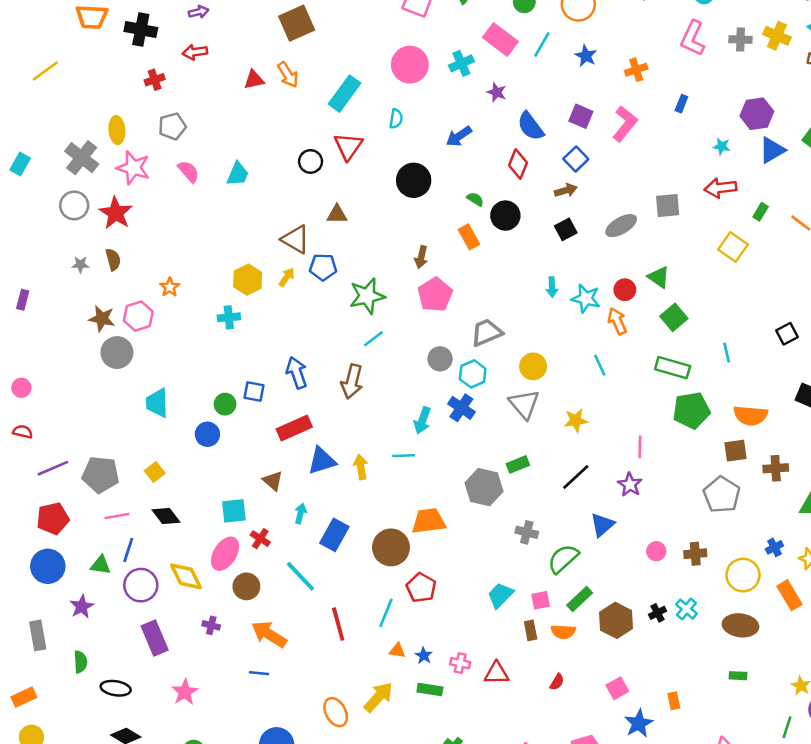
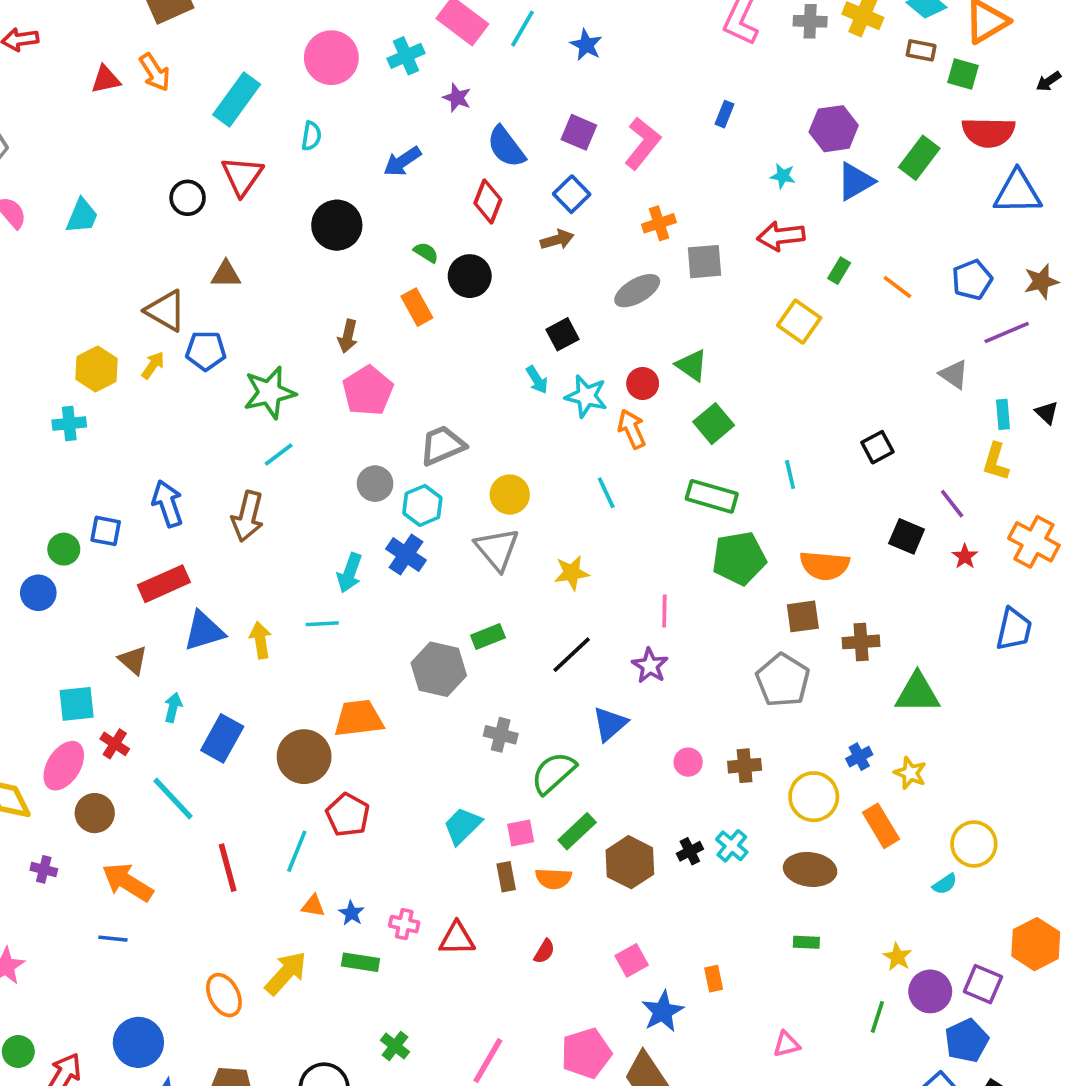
orange cross: (636, 70) -> (659, 223), moved
black square: (566, 229) -> (563, 334), moved
cyan arrow: (552, 287) -> (537, 380), turned -30

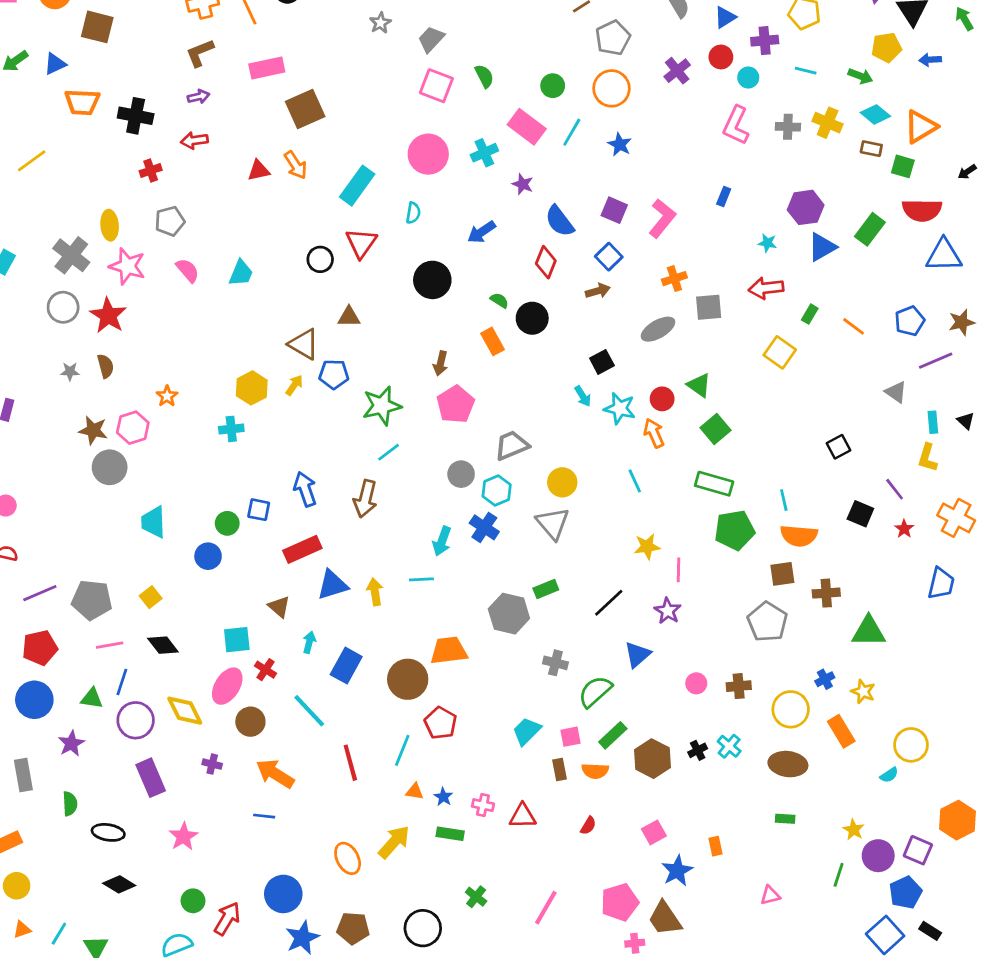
cyan line: (790, 474) -> (784, 500), moved
yellow star: (572, 573) -> (647, 547), moved

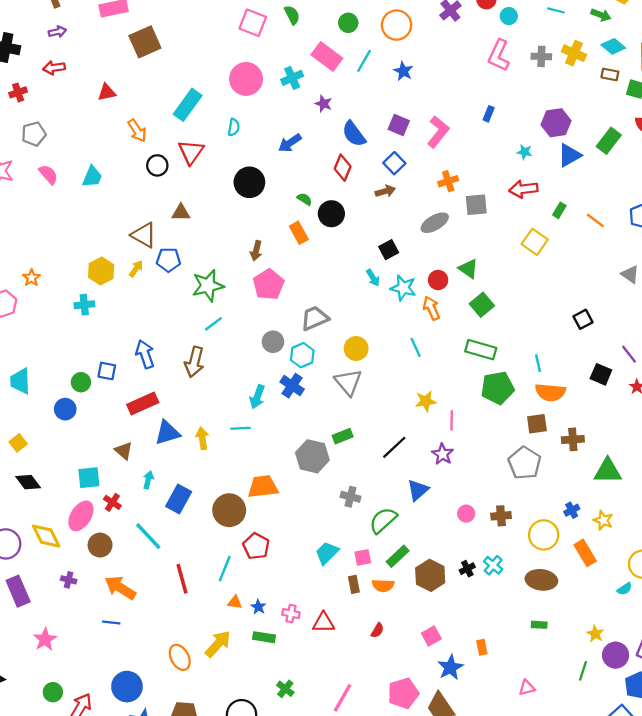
orange arrow: (296, 165) -> (137, 131), moved

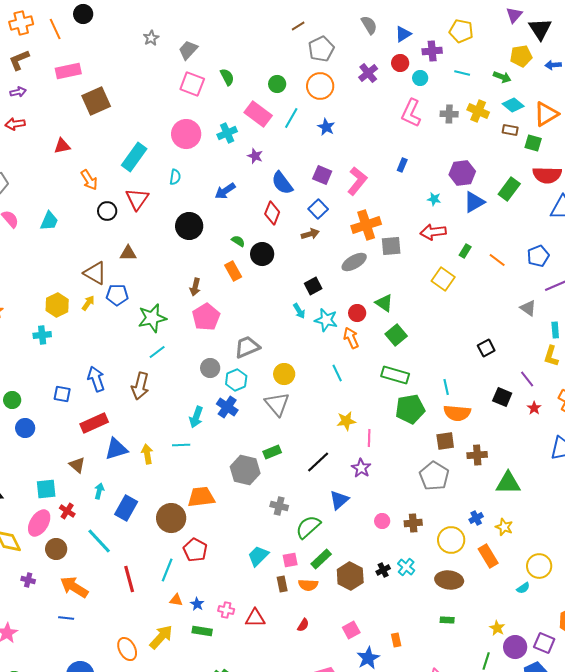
orange cross: (448, 181) -> (366, 225), size x1.6
green circle: (81, 382) -> (12, 400), moved

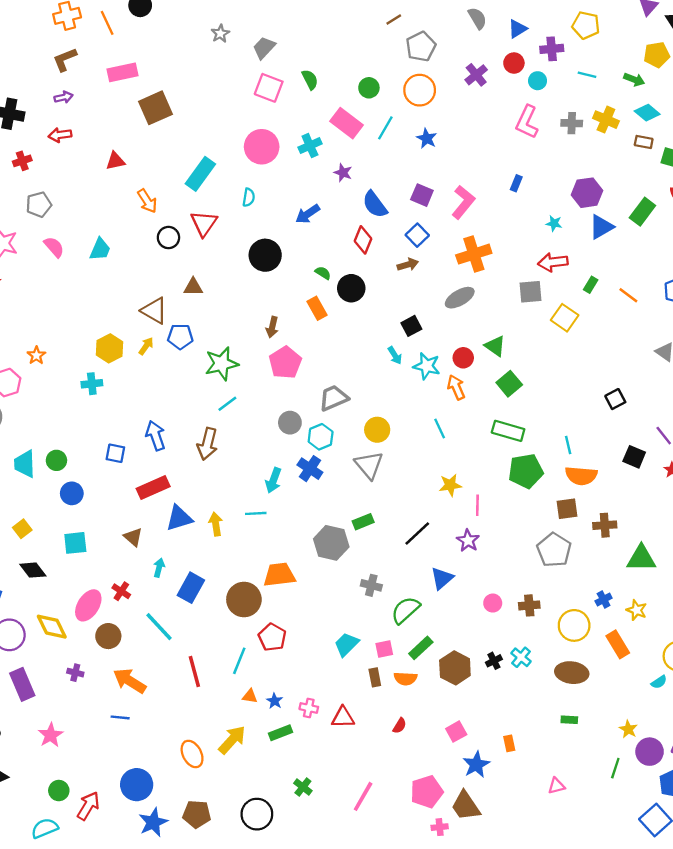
gray square: (391, 246) -> (530, 292), moved
cyan square: (46, 489) -> (75, 543), moved
green rectangle: (202, 631) -> (280, 733), turned -30

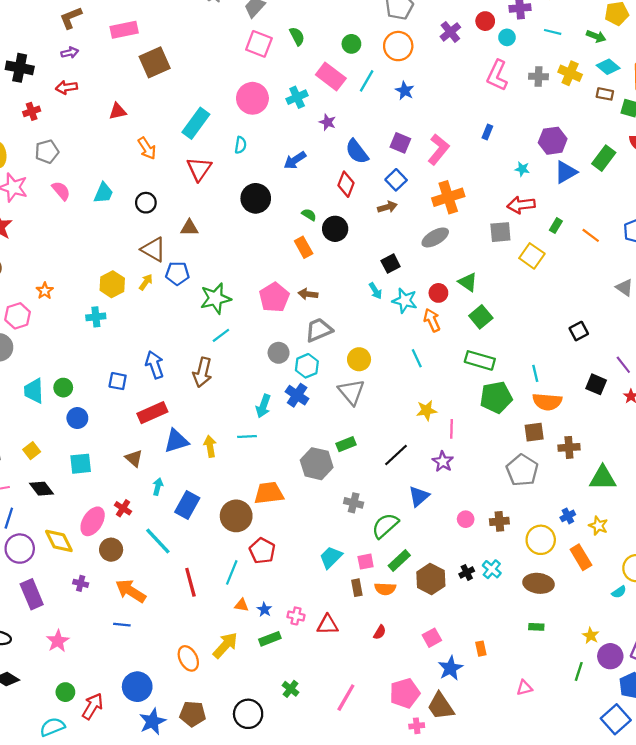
black circle: (168, 238) -> (146, 203), moved
brown arrow: (272, 327) -> (308, 294), moved, turned 84

